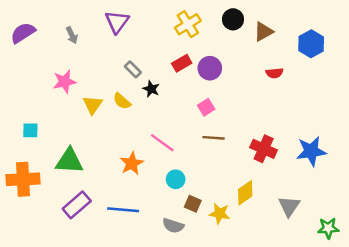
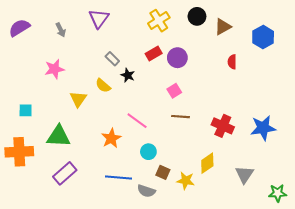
red semicircle: (275, 73) -> (232, 62), turned 96
yellow triangle: (93, 105) -> (78, 99), moved
blue line: (123, 210) -> (118, 178), moved

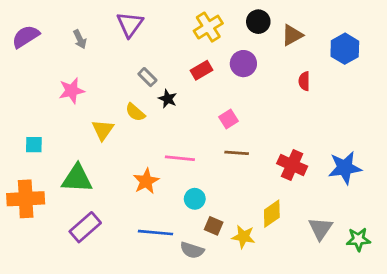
purple circle: (177, 58) -> (243, 64), moved
pink line: (137, 121) -> (180, 158), turned -30
green star: (278, 193) -> (358, 239), moved

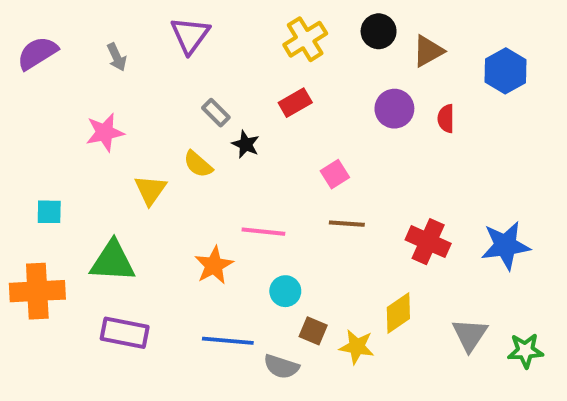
purple circle: (243, 64) -> (394, 109), moved
purple rectangle: (85, 227) -> (125, 333), turned 52

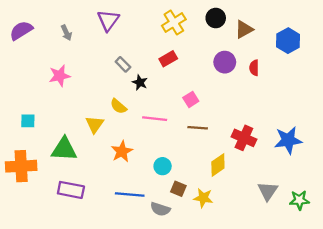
yellow semicircle: (198, 164) -> (118, 106), moved
yellow triangle: (150, 190) -> (95, 124), moved
pink line: (263, 232) -> (155, 119), moved
yellow diamond: (398, 313) -> (218, 165), moved

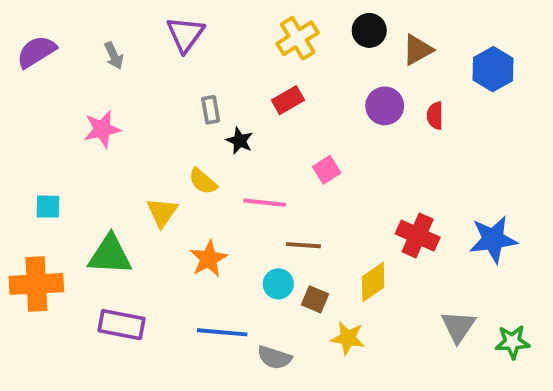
gray rectangle: (123, 64) -> (211, 110), turned 35
brown line: (198, 128) -> (303, 245), moved
brown square: (178, 189) -> (315, 299), moved

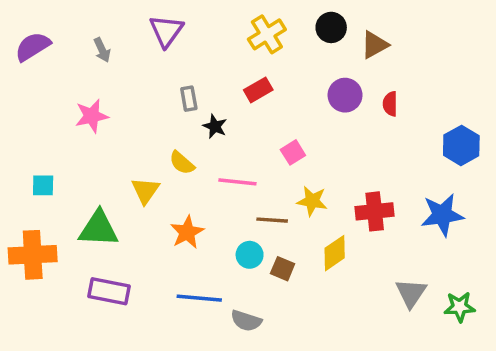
blue hexagon: (493, 69) -> (461, 145), moved
red cross: (418, 236) -> (375, 211), turned -30
yellow star: (348, 338) -> (312, 201), moved

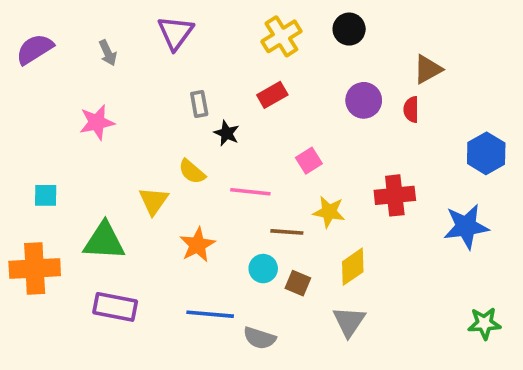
brown triangle: (375, 45) -> (428, 69), moved
red cross: (375, 211) -> (395, 195), moved
gray triangle: (411, 293) -> (349, 322), moved

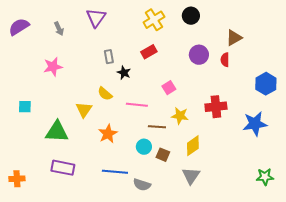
orange cross: (35, 269) -> (17, 179), moved, size x0.6

